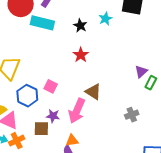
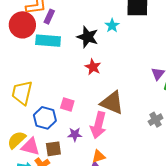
black star: (80, 26) -> (88, 37), size x1.5
brown triangle: (93, 92) -> (112, 103), size x1.4
brown square: (41, 129) -> (53, 149), moved

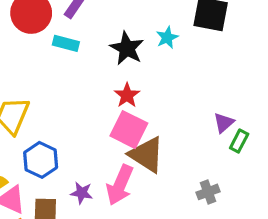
cyan rectangle: (48, 41) -> (66, 43), size x0.7
pink square: (67, 104) -> (129, 130), moved, size x1.6

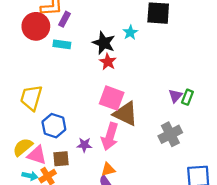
red star: (127, 95) -> (108, 62), moved
purple triangle: (224, 123) -> (175, 96), moved
gray cross: (208, 192) -> (170, 134), size x1.5

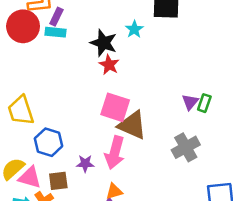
cyan rectangle: (62, 44) -> (55, 32), moved
yellow trapezoid: (31, 98) -> (21, 110), turned -32

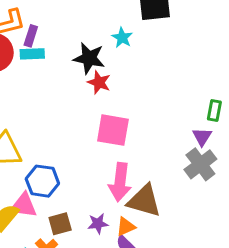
purple triangle: (190, 102) -> (202, 137), moved
brown triangle: (132, 125) -> (144, 201), moved
purple star: (85, 164) -> (98, 224), moved
pink triangle: (30, 178) -> (24, 205), moved

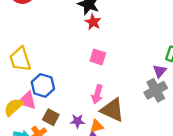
pink square: (113, 130) -> (98, 57), size x0.7
pink arrow: (120, 182) -> (97, 94), size x0.7
brown square: (60, 224) -> (51, 117), turned 35

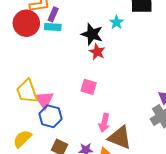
pink square: (98, 57) -> (89, 87), moved
pink triangle: (27, 101) -> (44, 100), moved, turned 42

